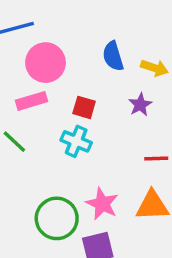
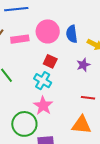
pink circle: (45, 63) -> (48, 31), moved
pink rectangle: (31, 101) -> (20, 39), moved
pink star: (102, 204) -> (43, 106), moved

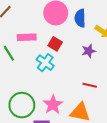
pink rectangle: (20, 39) -> (27, 37), moved
pink star: (43, 106) -> (53, 105), moved

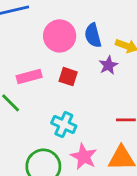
purple star: (89, 51) -> (108, 65), moved
cyan cross: (45, 63) -> (64, 125), moved

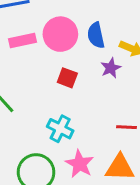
pink rectangle: (29, 77) -> (23, 40), moved

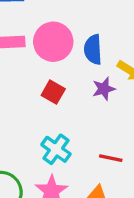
cyan cross: (60, 129) -> (56, 149), moved

